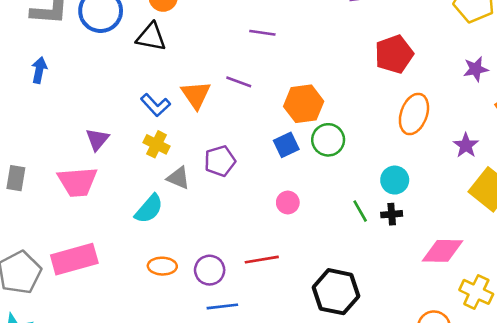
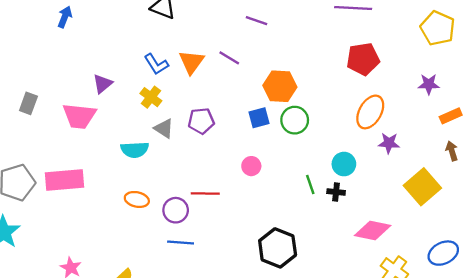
purple star: (466, 145) -> (389, 143), moved, turned 30
cyan semicircle: (149, 209) -> (135, 150), turned 36
red line: (262, 260) -> (205, 194), moved

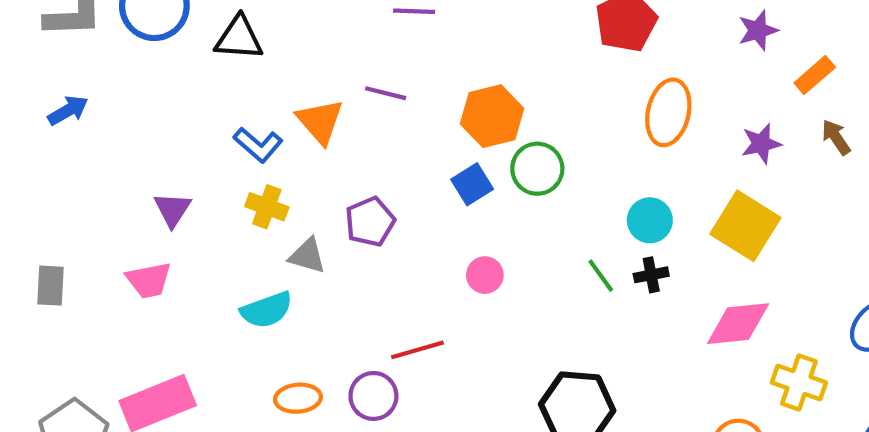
blue arrow: (65, 17) -> (68, 110), turned 55
pink trapezoid: (79, 116) -> (149, 280), size x0.7
purple star: (389, 143) -> (761, 144), moved
yellow square: (422, 187) -> (745, 226), moved

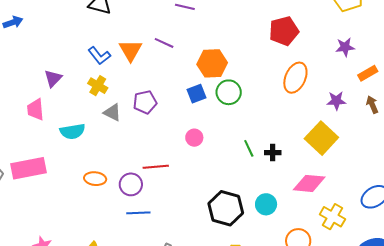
cyan circle: (650, 220) -> (266, 204), moved
pink trapezoid: (149, 280) -> (36, 110), turned 85
cyan semicircle: (267, 310) -> (72, 131), moved

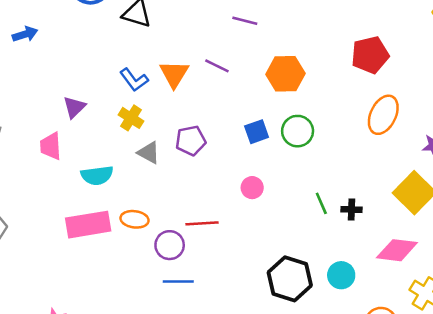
orange hexagon: (212, 63) -> (285, 74), moved
pink rectangle: (29, 168) -> (88, 225), moved
orange ellipse: (95, 179) -> (135, 219), moved

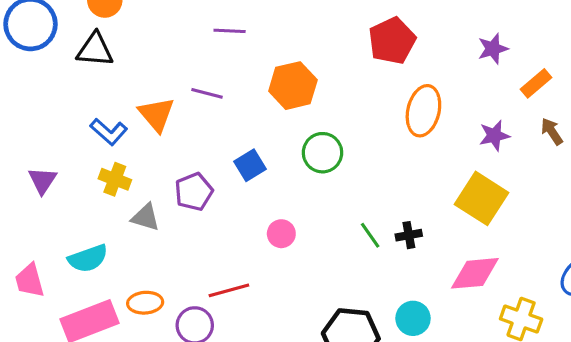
blue square: (257, 132) -> (250, 165), moved
pink trapezoid: (51, 146) -> (30, 280), moved

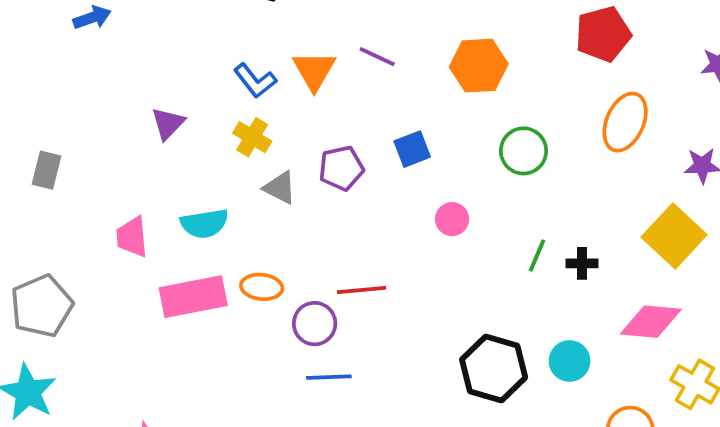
green circle: (322, 153) -> (524, 151), moved
pink circle: (281, 234) -> (452, 219), moved
green line: (370, 235) -> (537, 255), turned 48

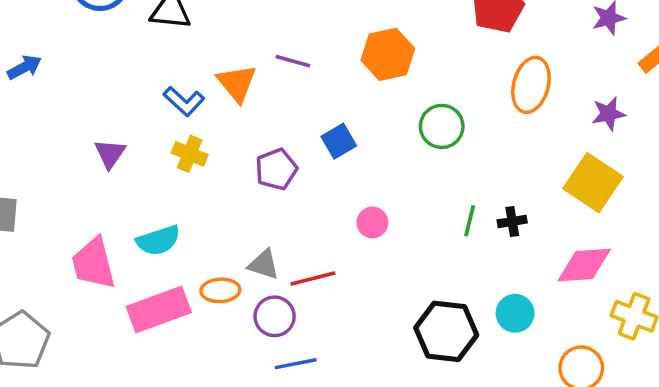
gray triangle: (280, 188) -> (264, 264), moved
pink circle: (452, 219) -> (372, 223), moved
pink trapezoid: (132, 237) -> (94, 263), size x1.4

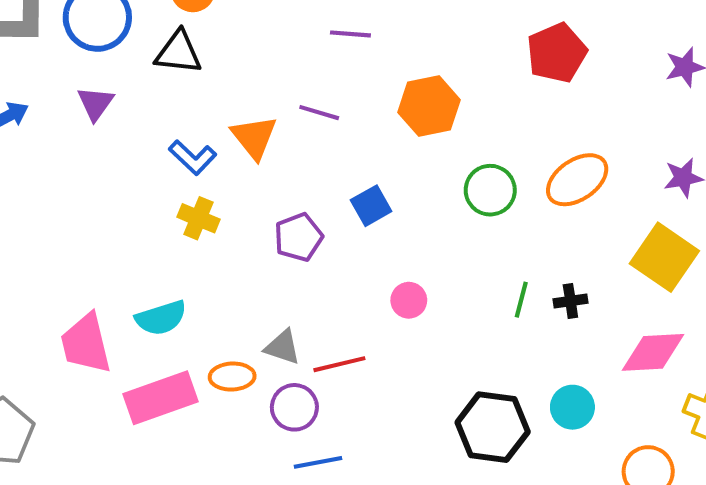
orange ellipse: (531, 85) -> (577, 180), moved, turned 40
purple triangle: (110, 154) -> (95, 103), moved

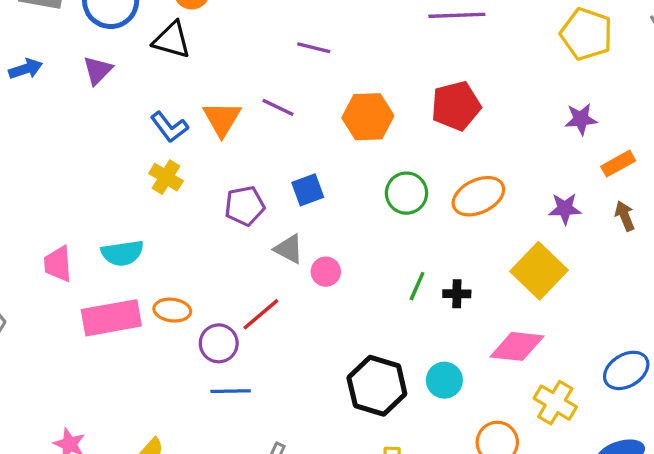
red pentagon: (557, 53) -> (456, 106), moved
pink trapezoid: (86, 344) -> (58, 264), size x0.7
gray triangle: (282, 347) -> (289, 249), moved
red line: (339, 364) -> (261, 314), turned -36

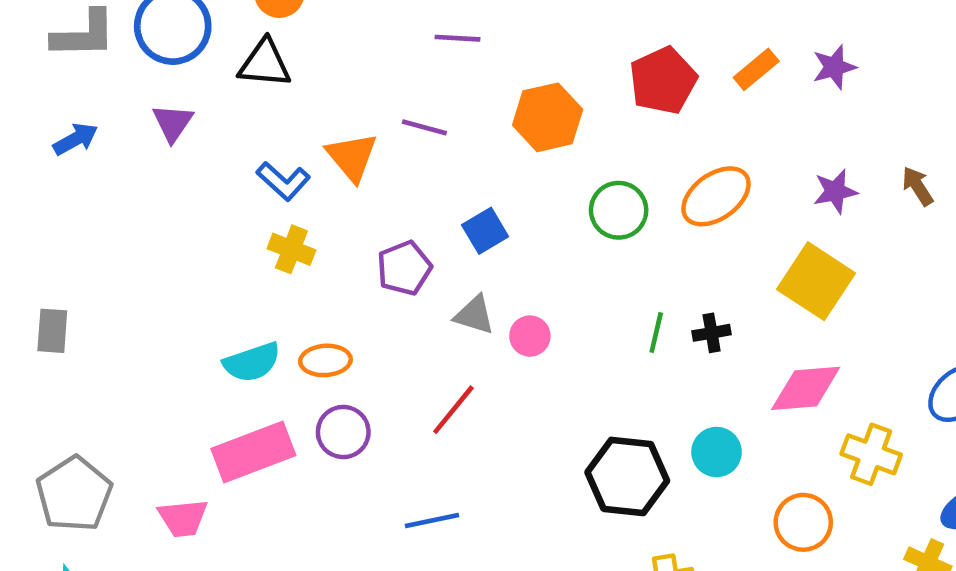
orange rectangle: (618, 164) -> (756, 69), moved
pink trapezoid: (58, 264) -> (183, 518), moved, turned -81
orange ellipse: (172, 310) -> (325, 360), moved
purple circle: (219, 343) -> (343, 432), moved

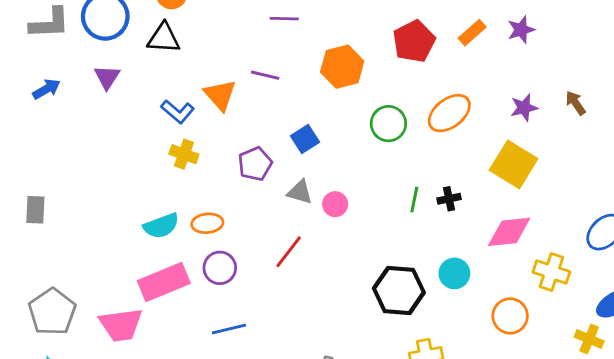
pink trapezoid: (183, 518) -> (121, 325), size x1.4
blue line: (432, 521) -> (229, 329), moved

